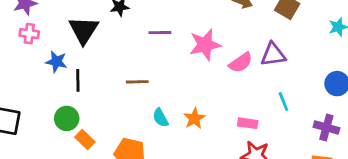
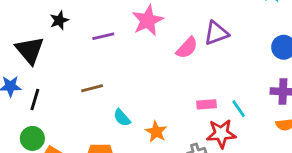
pink star: (205, 45) -> (148, 20), moved
black line: (78, 80) -> (35, 100), turned 30
cyan line: (283, 101) -> (239, 109), moved
orange star: (194, 118) -> (156, 132), moved

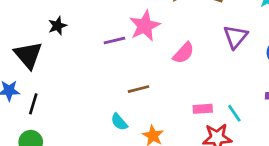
purple triangle: (216, 33) -> (235, 37), moved, turned -30
purple line: (103, 36) -> (114, 40), moved
brown line: (92, 88) -> (139, 89), moved

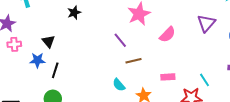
purple line: (114, 40) -> (120, 40), moved, turned 63
black triangle: (28, 55) -> (48, 41), moved, size x0.6
pink rectangle: (203, 109) -> (168, 77), moved

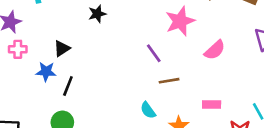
black triangle: (48, 41) -> (62, 48), turned 32

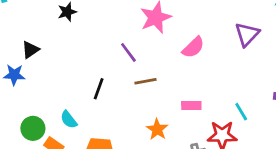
black line: (68, 86) -> (99, 89), moved
cyan semicircle: (148, 110) -> (69, 120), moved

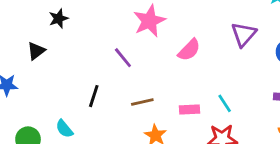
black triangle: (30, 50) -> (36, 51), moved
brown line: (145, 81) -> (142, 102), moved
cyan line: (241, 112) -> (225, 103), moved

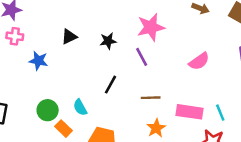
black star: (59, 19) -> (108, 41), moved
pink star: (149, 21) -> (151, 27), moved
pink rectangle: (189, 109) -> (189, 112), size x1.5

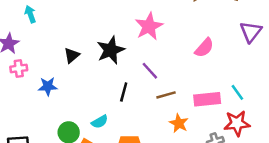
black star: (108, 41) -> (111, 50), size x1.6
purple line: (142, 57) -> (150, 71), moved
cyan semicircle: (80, 107) -> (100, 122), turned -77

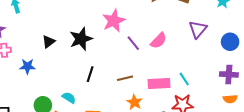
purple line: (150, 71) -> (133, 43), moved
cyan semicircle: (100, 122) -> (69, 98), turned -120

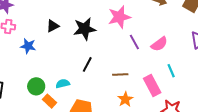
cyan line: (184, 79) -> (171, 71), moved
pink rectangle: (159, 83) -> (152, 85), turned 55
cyan semicircle: (69, 98) -> (63, 84), turned -56

